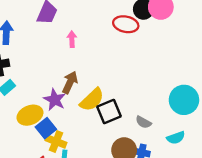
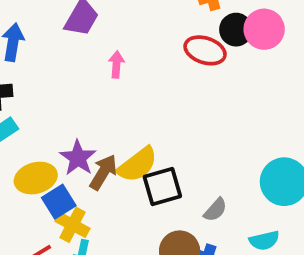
brown arrow: (70, 82) -> (103, 172), moved
gray semicircle: (143, 122) -> (215, 210), turned -84

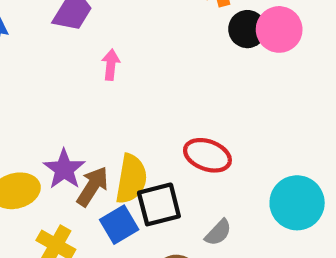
red ellipse: (205, 50) -> (207, 155), moved
yellow semicircle: (137, 165) -> (131, 179), turned -45
blue square: (59, 202) -> (119, 225), moved

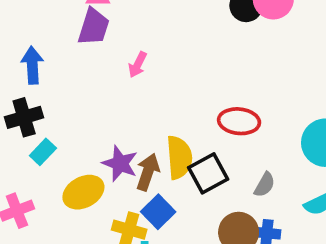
pink arrow: (111, 65) -> (138, 65), turned -145
blue square: (119, 225) -> (158, 212), moved

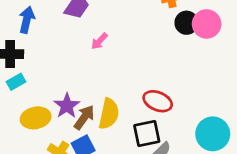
black square: (208, 173) -> (147, 133), moved

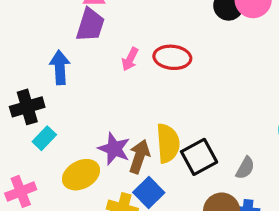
blue arrow: (27, 20) -> (60, 67), moved
red ellipse: (158, 101) -> (172, 57), moved
black square: (147, 133) -> (199, 157), moved

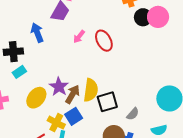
red ellipse: (172, 57) -> (104, 41), turned 45
blue arrow: (60, 67) -> (37, 33), turned -30
yellow ellipse: (81, 175) -> (36, 98), turned -35

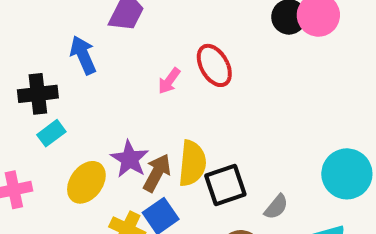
pink arrow: (79, 36) -> (169, 81), moved

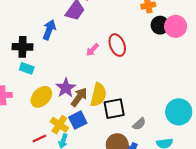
blue arrow: (83, 55) -> (49, 30), turned 36
cyan rectangle: (51, 133) -> (27, 68), turned 48

